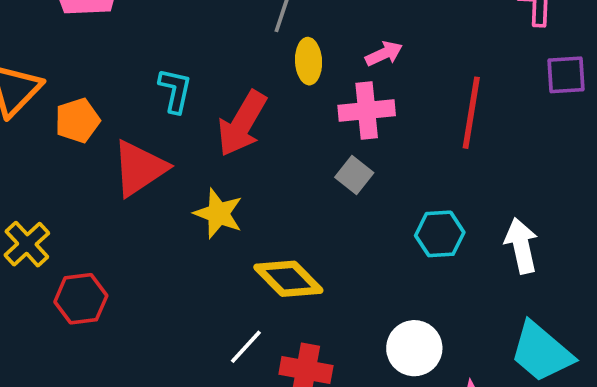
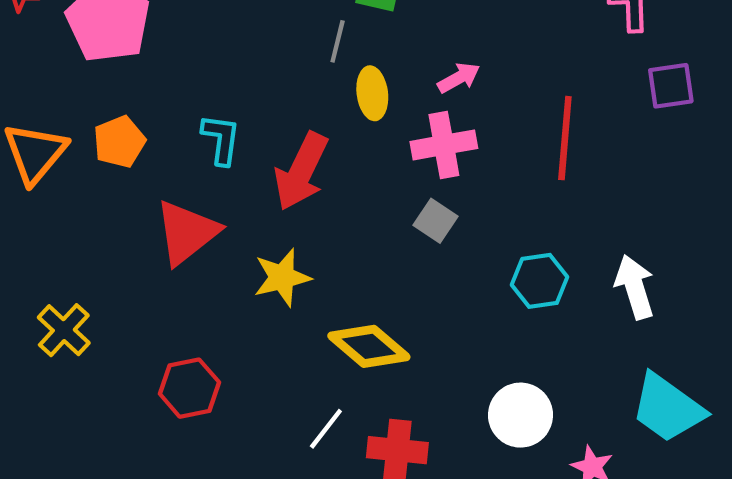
orange pentagon: (77, 121) -> (119, 142), moved
yellow star: (218, 214) -> (282, 277), turned -30
red hexagon: (81, 299) -> (189, 388), moved

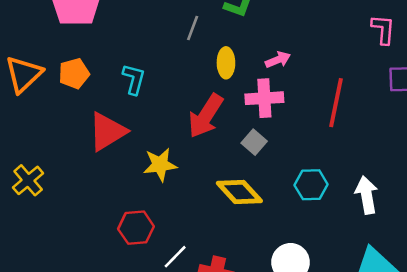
gray line: (338, 41) -> (193, 28), moved
red arrow: (301, 171) -> (206, 116), moved
yellow diamond: (369, 346) -> (239, 192), moved
red hexagon: (189, 388) -> (136, 228), moved

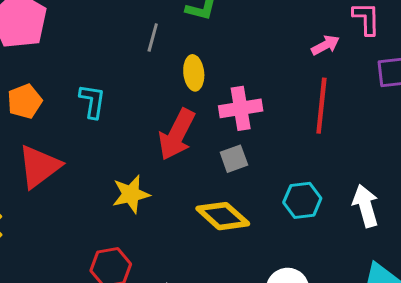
pink arrow: (278, 60) -> (325, 45), moved
red triangle: (107, 132) -> (39, 166), moved
gray square: (254, 142) -> (234, 159), turned 35

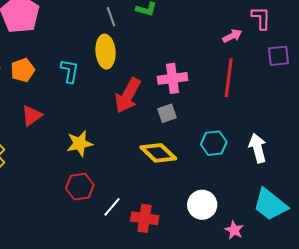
gray line: (153, 37) -> (111, 17), moved, turned -36
yellow ellipse: (194, 73) -> (106, 52), moved, size x1.4
red triangle: (39, 166) -> (32, 116), size x0.7
yellow star: (131, 194) -> (80, 144), moved

